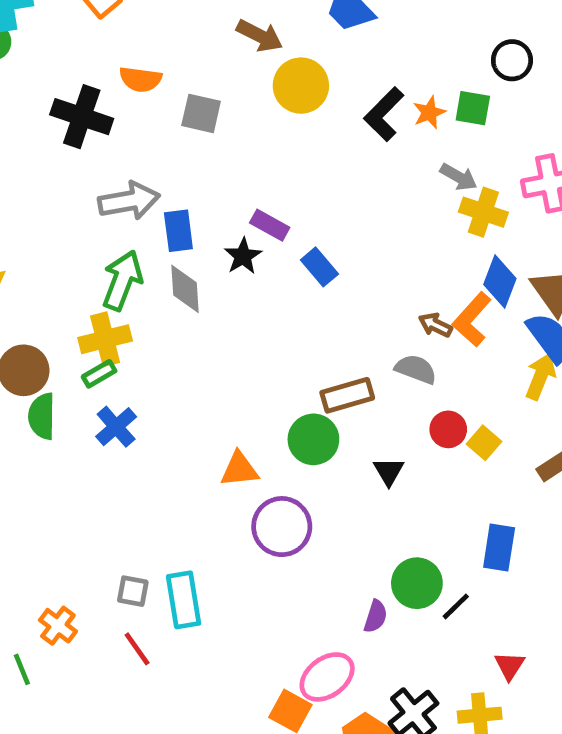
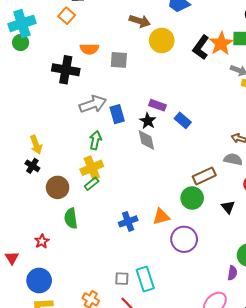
orange star: (429, 113) -> (221, 44), size x1.6
green arrow: (122, 280) -> (95, 140), size x0.7
gray diamond: (185, 289) -> (146, 140), moved
green semicircle: (42, 416) -> (71, 218), moved
blue cross: (116, 427) -> (128, 221), moved, turned 30

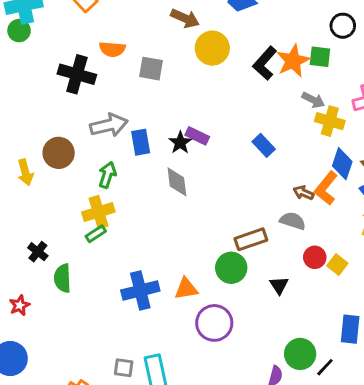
blue rectangle: (183, 120) -> (264, 145), moved
black star: (148, 121) -> (180, 143), moved
black cross: (32, 166) -> (38, 252), moved
brown circle: (58, 187) -> (59, 153), moved
blue cross: (128, 221) -> (140, 291), size x1.4

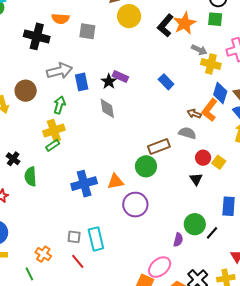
green square: (320, 57) -> (215, 19), moved
black triangle: (279, 285) -> (196, 179), moved

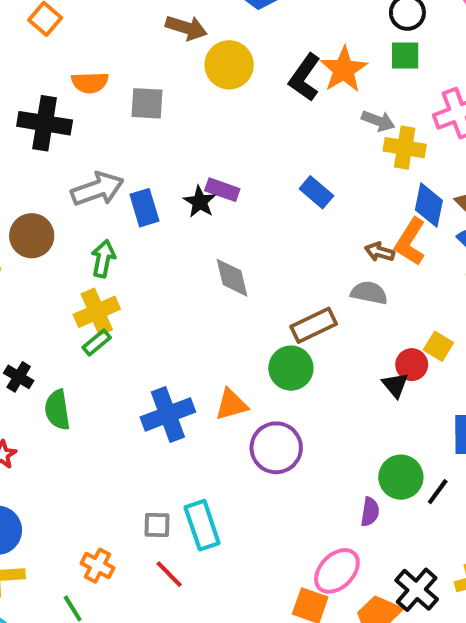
gray diamond: (107, 108) -> (232, 278), moved
red circle: (203, 158) -> (412, 365), moved

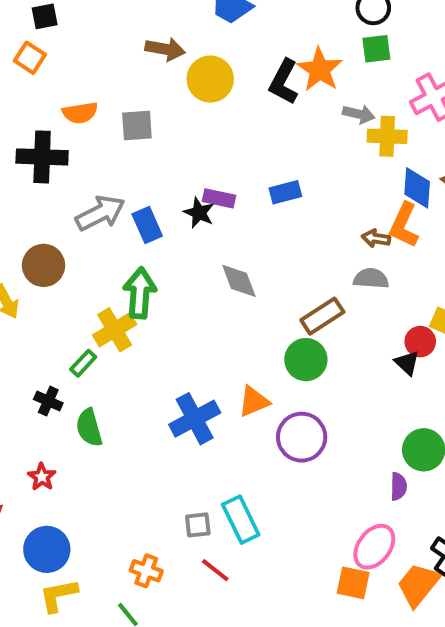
blue rectangle: (316, 192) -> (285, 192), moved, turned -48
green arrow: (103, 259) -> (140, 293), moved, size x1.4
green rectangle: (97, 342) -> (83, 363), moved

